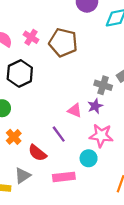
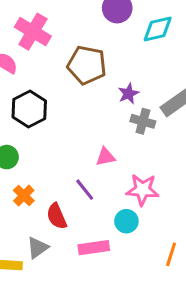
pink cross: (31, 37) -> (33, 32), moved, size x1.6
purple star: (95, 106) -> (128, 94), moved
pink triangle: (75, 110) -> (105, 157), turned -32
red semicircle: (37, 153) -> (57, 216), turned 30

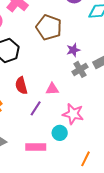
gray cross: (143, 121) -> (80, 69), turned 35
purple line: (85, 190) -> (36, 108), turned 63
red semicircle: (57, 216) -> (21, 86), moved

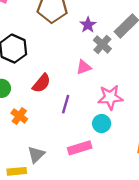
red semicircle: (21, 86) -> (42, 83), turned -108
pink triangle: (52, 89) -> (84, 67), moved

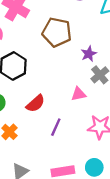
cyan circle: (102, 124) -> (94, 167), moved

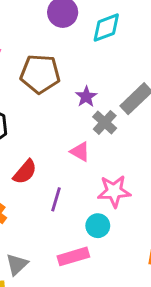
pink triangle: (79, 94) -> (80, 152), turned 49
cyan circle: (94, 167) -> (98, 226), moved

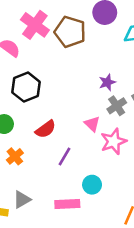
brown pentagon: (40, 74) -> (70, 32), moved
pink star: (114, 191) -> (114, 141), moved, turned -30

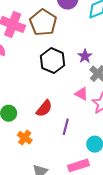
brown pentagon: (70, 32) -> (43, 22), turned 30
black hexagon: (26, 87) -> (53, 61), moved

